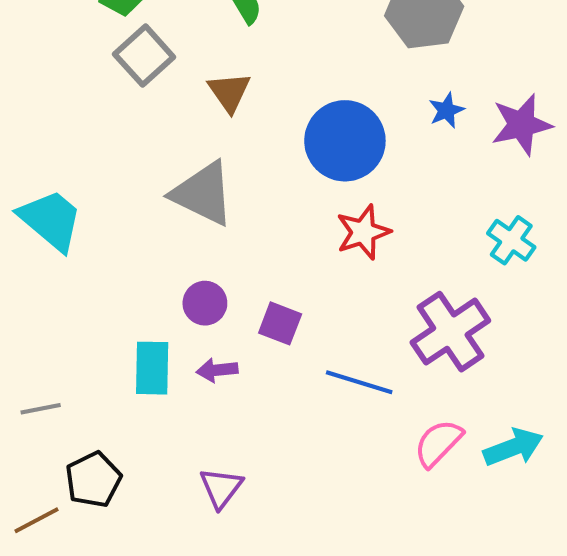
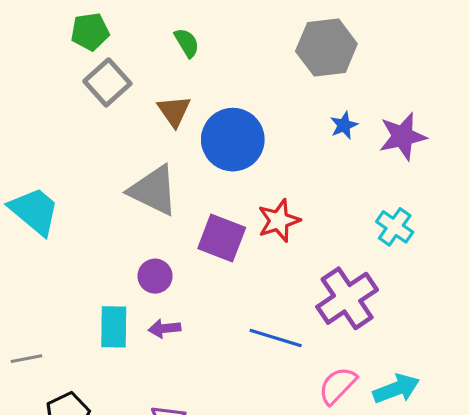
blue circle: (345, 141) -> (233, 140), moved
purple square: (280, 323) -> (222, 238), moved, size x1.4

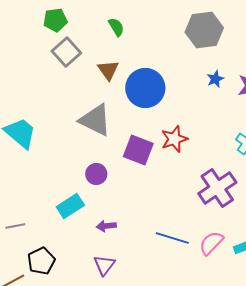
cyan rectangle: (114, 327) -> (70, 206), turned 56
purple arrow: (165, 328) -> (106, 226), moved
blue line: (276, 338) -> (172, 238), moved

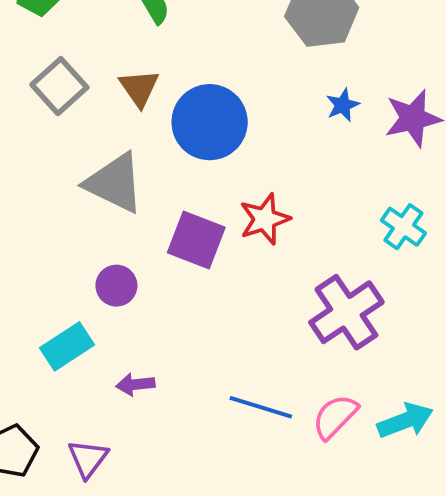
gray square: (66, 52) -> (59, 86), moved
purple triangle: (104, 265) -> (88, 459), moved

